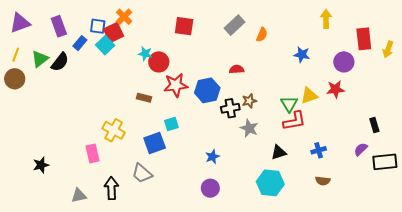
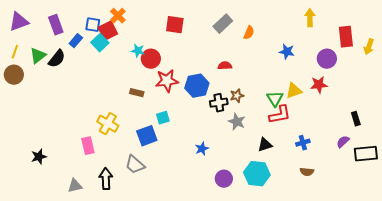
purple circle: (210, 188) -> (224, 179), moved

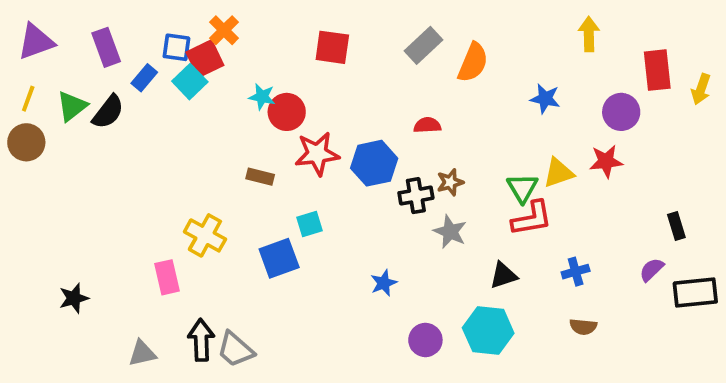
orange semicircle: (249, 33) -> (473, 63), size x1.5
gray trapezoid: (135, 165) -> (235, 349), moved

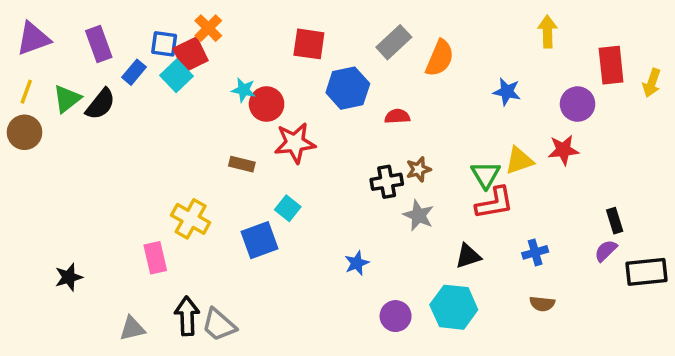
blue hexagon: (374, 163) -> (348, 88), moved
cyan square: (310, 224) -> (288, 208), turned -35
black rectangle: (676, 226) -> (615, 221), moved

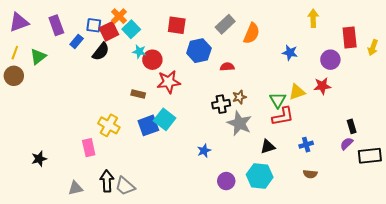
cyan square: (176, 76) -> (131, 29), moved
black semicircle: (100, 104) -> (101, 52), moved
cyan square: (288, 208) -> (165, 119), size x1.5
gray star: (419, 215) -> (239, 123), size x1.4
blue square: (259, 240) -> (148, 125), moved

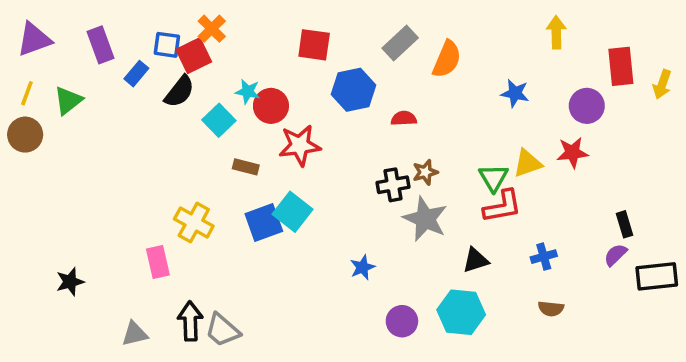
cyan square: (131, 29) -> (219, 120), moved

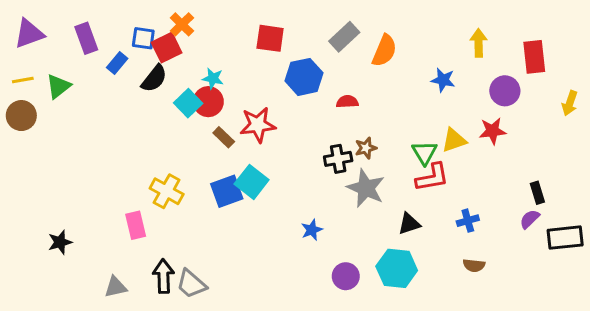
yellow arrow: (556, 32) -> (479, 43), moved
yellow arrow: (662, 84) -> (570, 103), moved
yellow line: (27, 93) -> (23, 80), turned 60
red circle: (271, 106) -> (208, 102), moved
brown rectangle: (246, 167) -> (224, 137), moved, turned 30

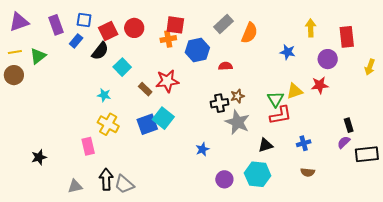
orange cross: (182, 24) -> (168, 39), moved, turned 35
blue square: (143, 38) -> (84, 20), moved
cyan star: (213, 78) -> (104, 95), moved
red circle: (208, 102) -> (134, 28), moved

